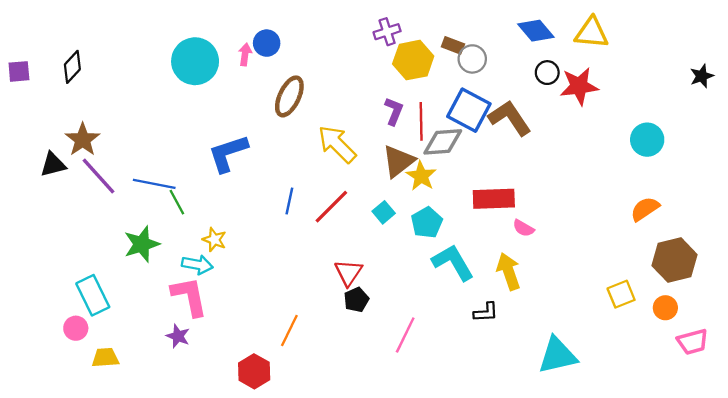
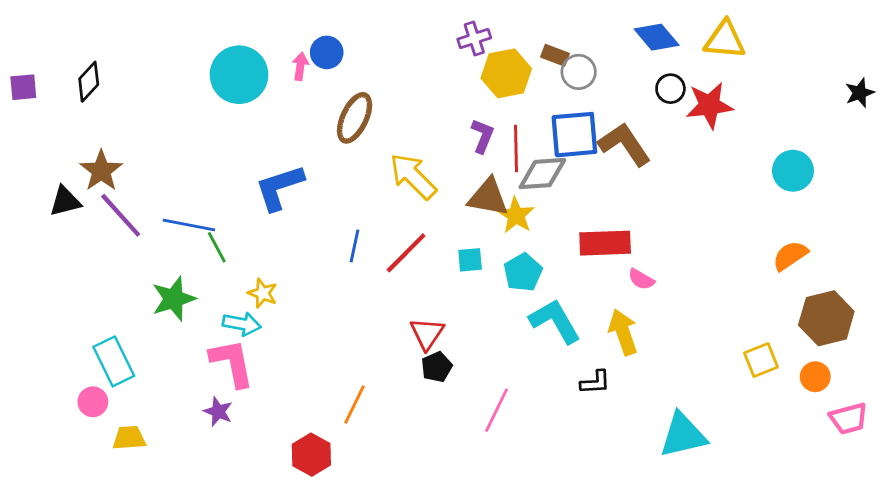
blue square: (469, 110) -> (574, 135), turned -33
brown triangle: (398, 161) -> (488, 197), turned 48
cyan square: (384, 212) -> (470, 260), turned 35

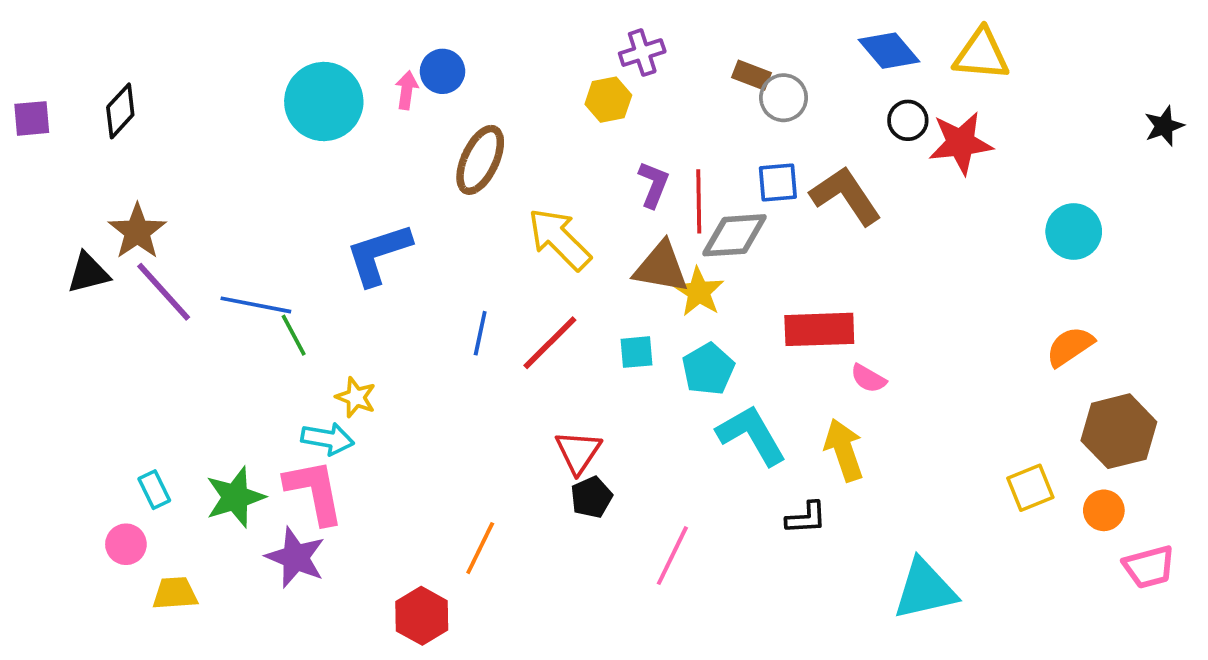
yellow hexagon: (506, 73) -> (608, 100), moved, size x0.7
blue square: (574, 135) -> (778, 183), size x0.6
green star: (174, 299) -> (235, 497), moved
cyan rectangle: (114, 361) -> (154, 490), size x0.6
purple star: (218, 412) -> (296, 557), size x1.5

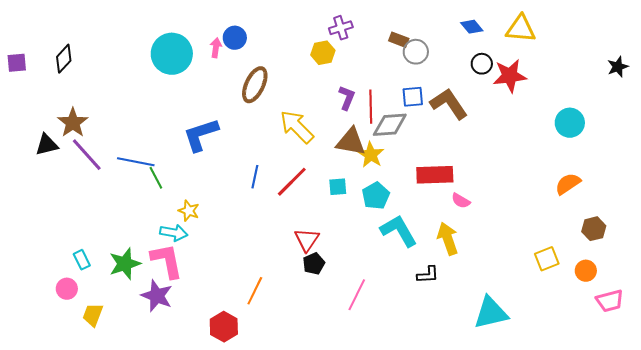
blue diamond: (889, 51) -> (472, 27), size x0.7
brown hexagon: (1119, 431) -> (594, 229), size x0.6
yellow trapezoid: (175, 593) -> (93, 315), turned -65

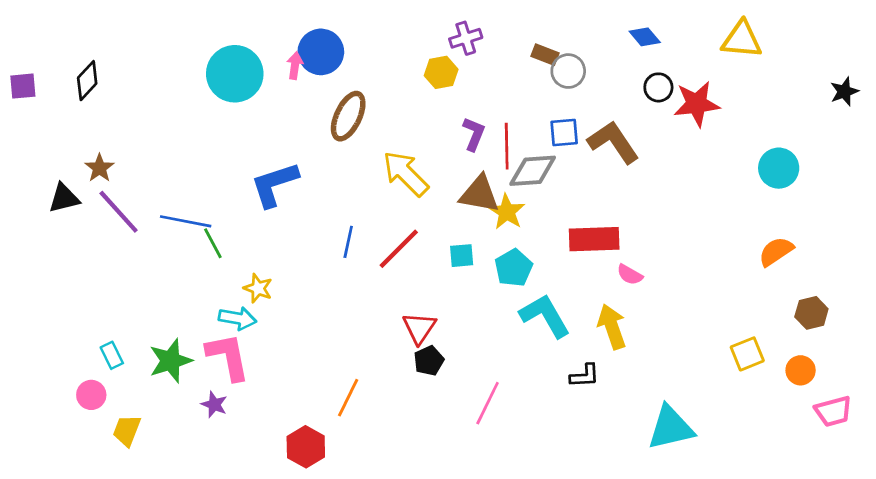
yellow triangle: (521, 29) -> (742, 40), moved
blue circle: (235, 38) -> (321, 52), size x1.4
brown star: (73, 123) -> (99, 168), size x0.7
purple star: (157, 296) -> (214, 404), size x0.6

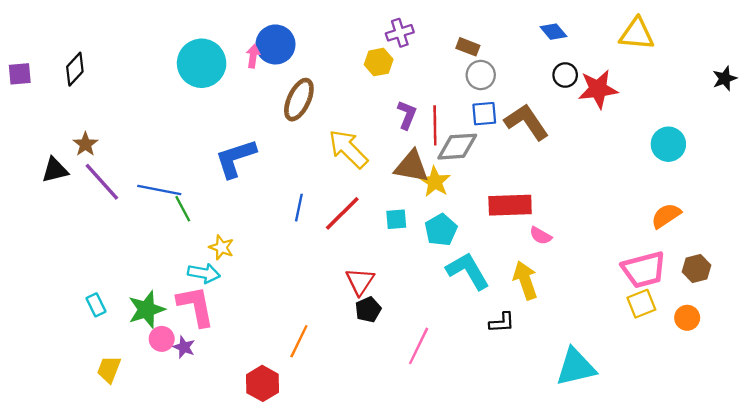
gray circle: (568, 71) -> (481, 75), moved
pink circle: (91, 395) -> (162, 339), moved
pink trapezoid: (833, 411) -> (644, 270), moved, size x1.4

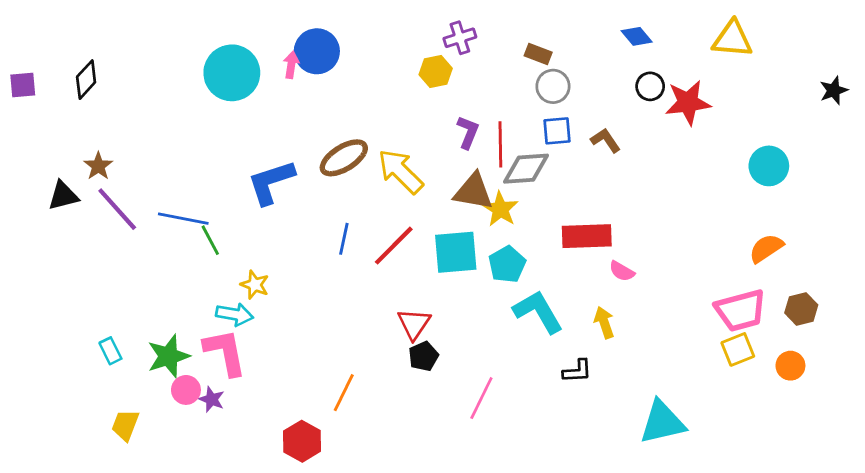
brown ellipse: (299, 100) -> (344, 158), moved, turned 33
brown L-shape: (526, 122) -> (606, 140), size x0.6
cyan square: (396, 219) -> (456, 252), size x1.8
yellow arrow: (525, 280) -> (604, 322), size x0.7

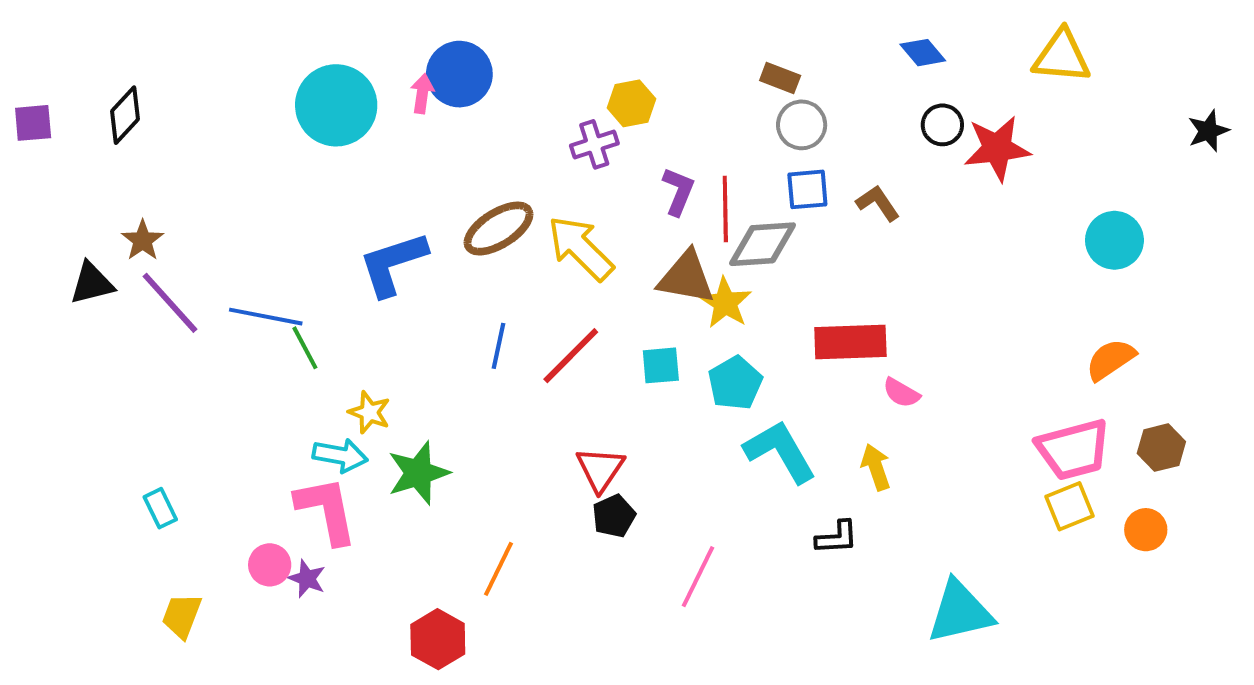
purple cross: (460, 38) -> (594, 144), moved
cyan square: (456, 252) -> (661, 365), size x0.6
green star: (168, 356) -> (418, 473), moved

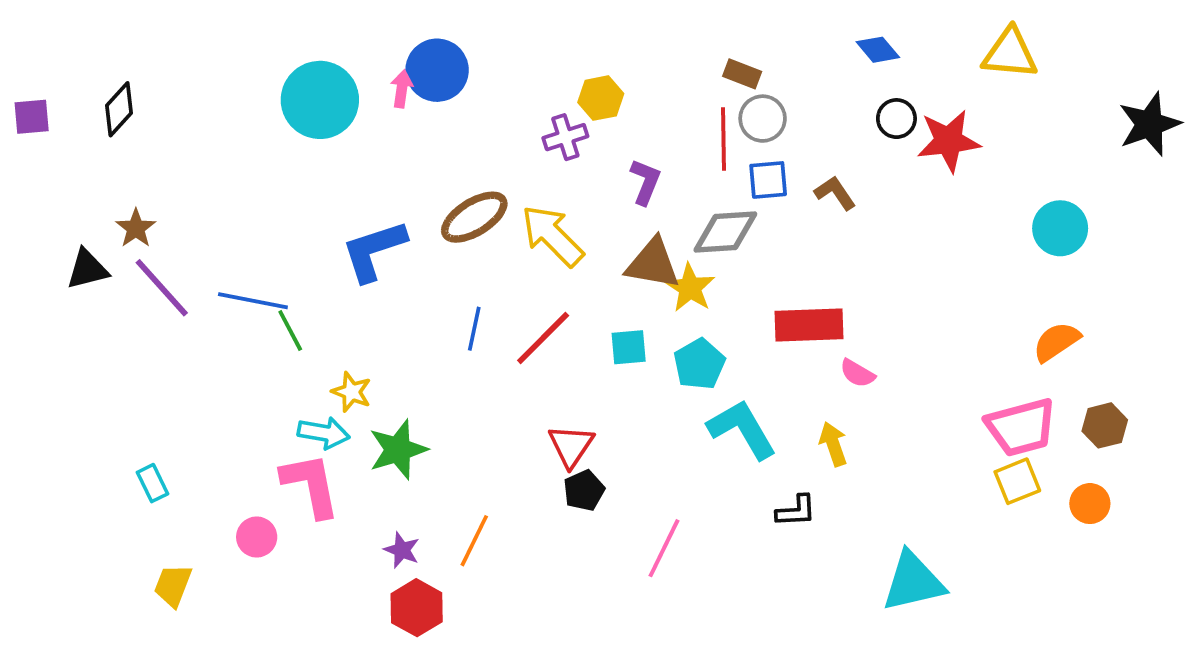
black star: (1208, 131) -> (1149, 124), size x1.6
red line: (725, 209) -> (723, 139), moved
purple star: (307, 579) -> (402, 550), moved

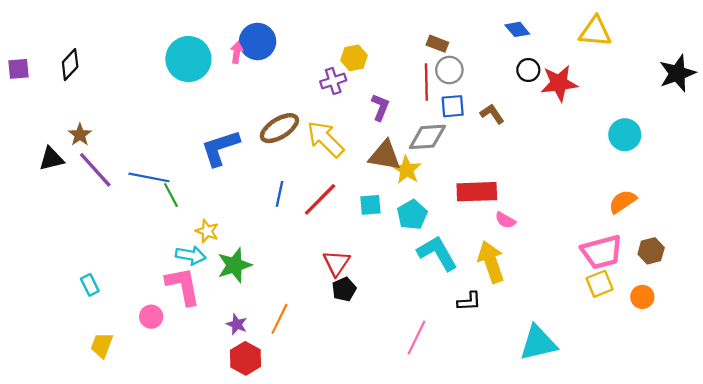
yellow arrow: (833, 444) -> (491, 262), size x1.6
pink line: (664, 548) -> (416, 338), moved

